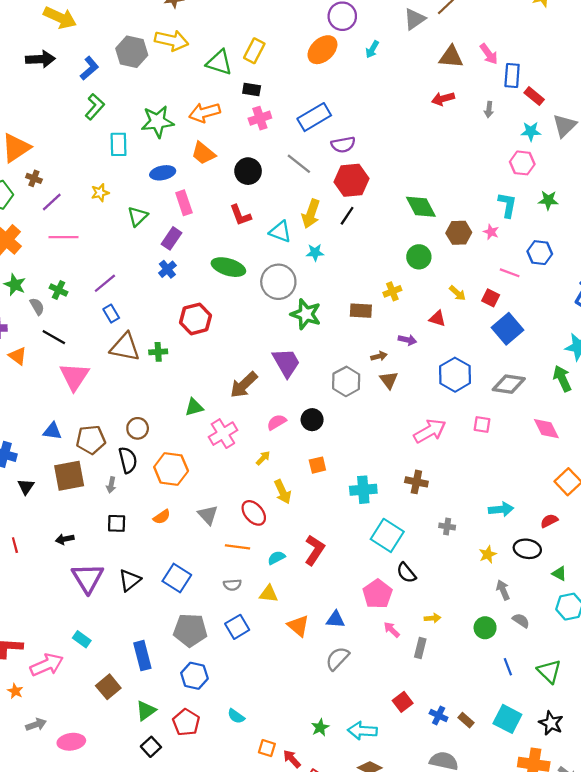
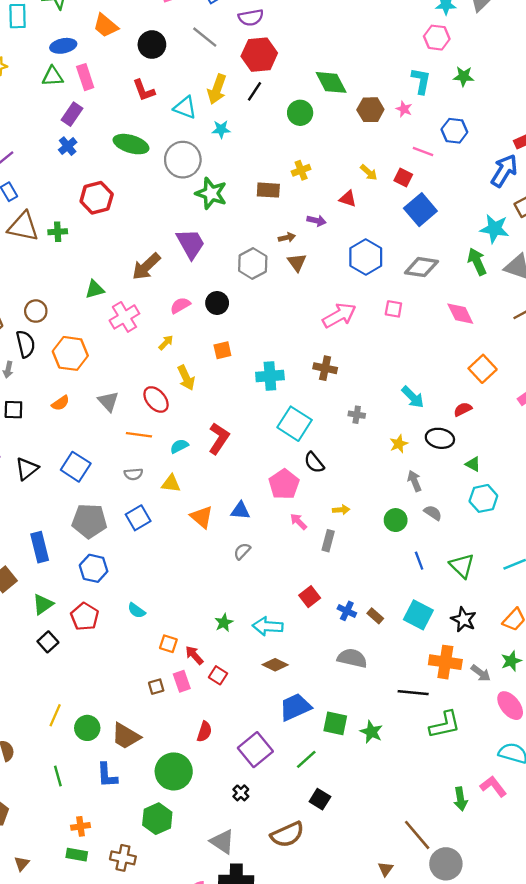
green triangle: (138, 216) -> (53, 76), moved, turned 40
green circle: (419, 257) -> (300, 113), moved
cyan arrow: (501, 509) -> (413, 397), turned 50
gray semicircle: (337, 659) -> (242, 551), size x0.7

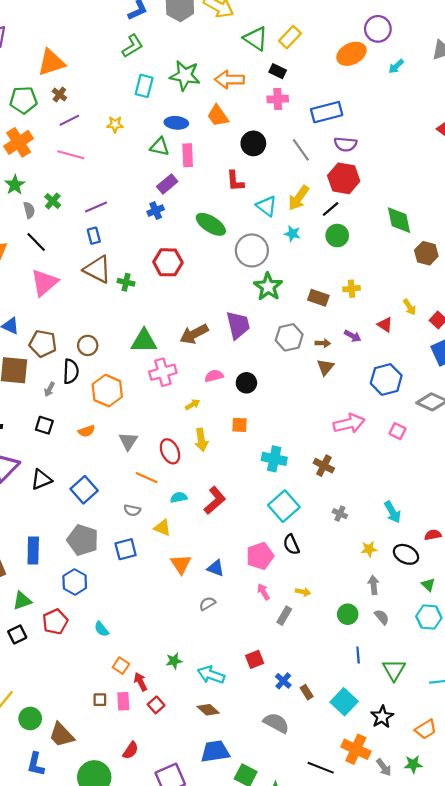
green circle: (300, 113) -> (337, 236), moved
gray hexagon: (253, 264) -> (289, 337), moved
green triangle: (95, 289) -> (144, 341), size x1.5

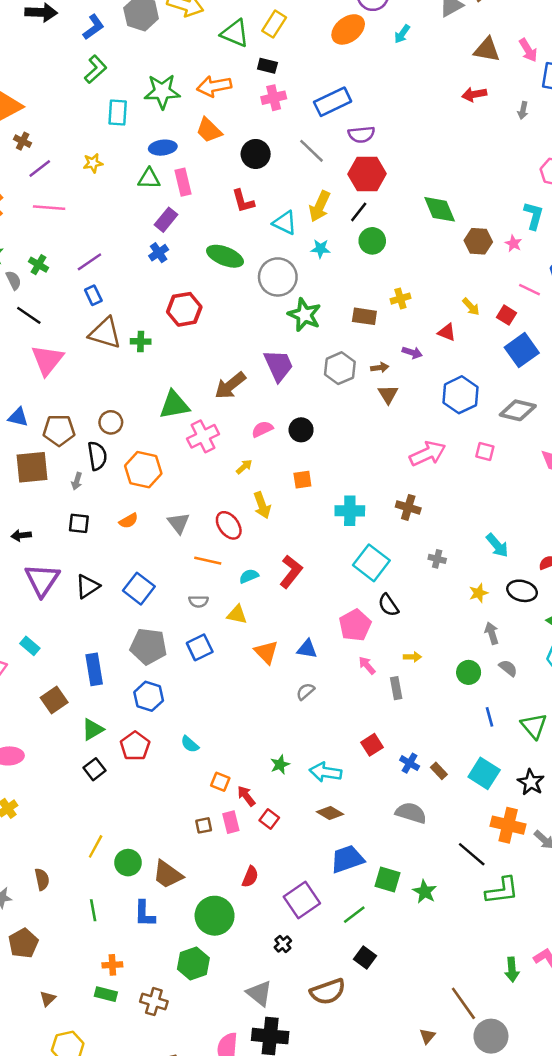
gray rectangle: (284, 616) -> (396, 688), turned -30
black line: (321, 768) -> (472, 854), turned 30

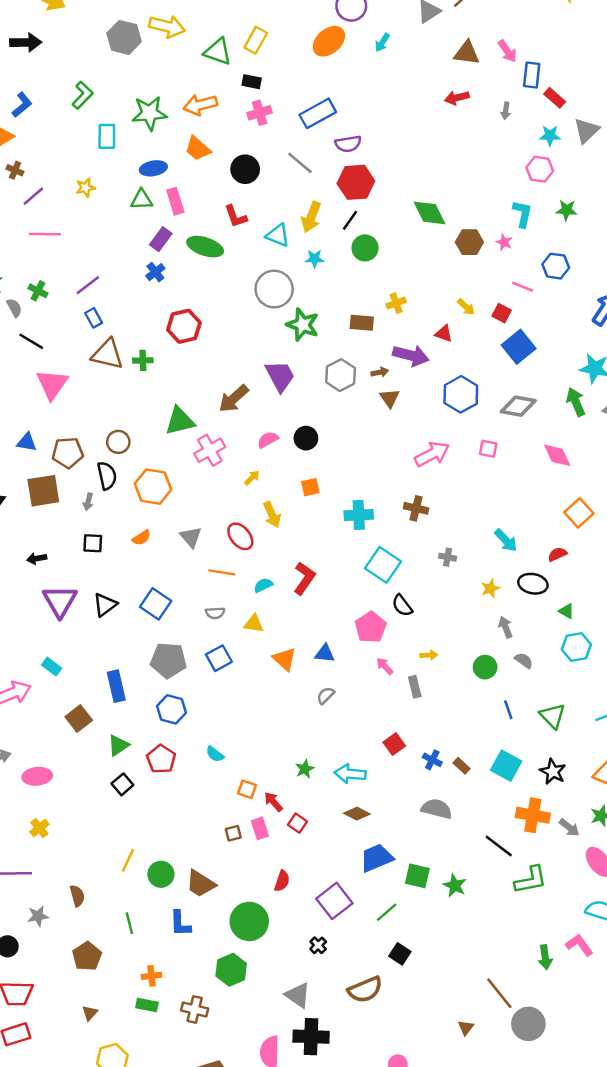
blue L-shape: (93, 27) -> (22, 105), moved
green ellipse: (225, 256) -> (205, 247), moved
purple arrow: (412, 352) -> (411, 355), size x1.8
brown pentagon: (23, 943) -> (87, 956), moved

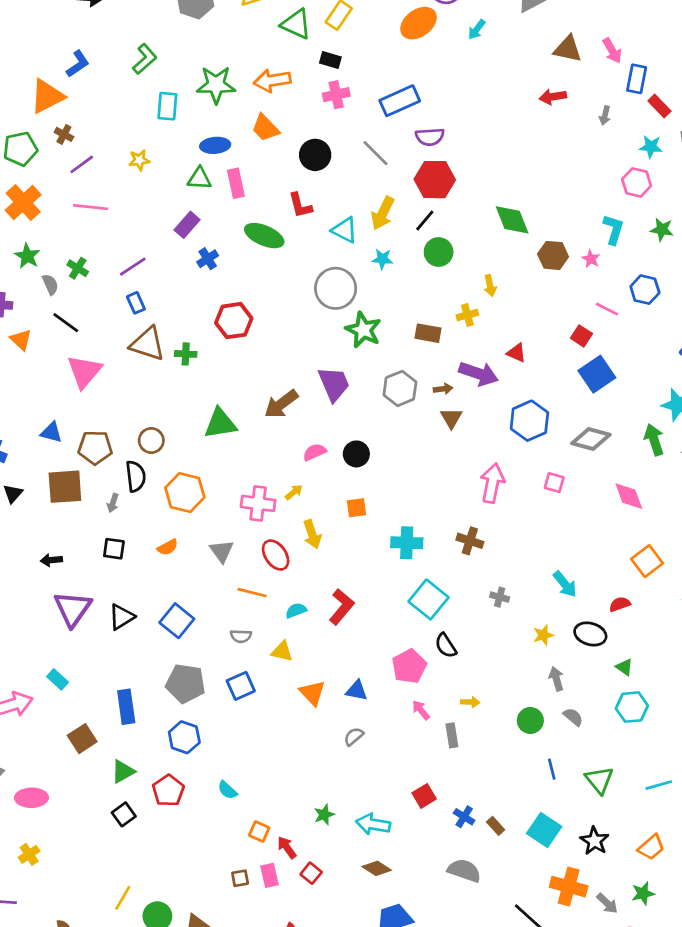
purple rectangle: (161, 239) -> (187, 225), moved
yellow arrow: (466, 307) -> (490, 286), moved, turned 30
pink cross: (210, 450) -> (258, 503), moved, turned 32
pink arrow: (432, 454) -> (492, 483), turned -56

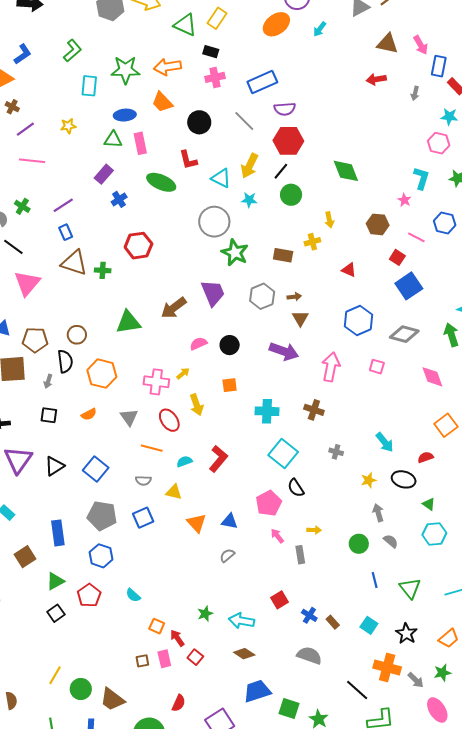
brown hexagon: (553, 255) -> (378, 224), moved
purple arrow: (479, 374) -> (284, 351), moved
cyan square: (544, 830) -> (369, 625), size x0.7

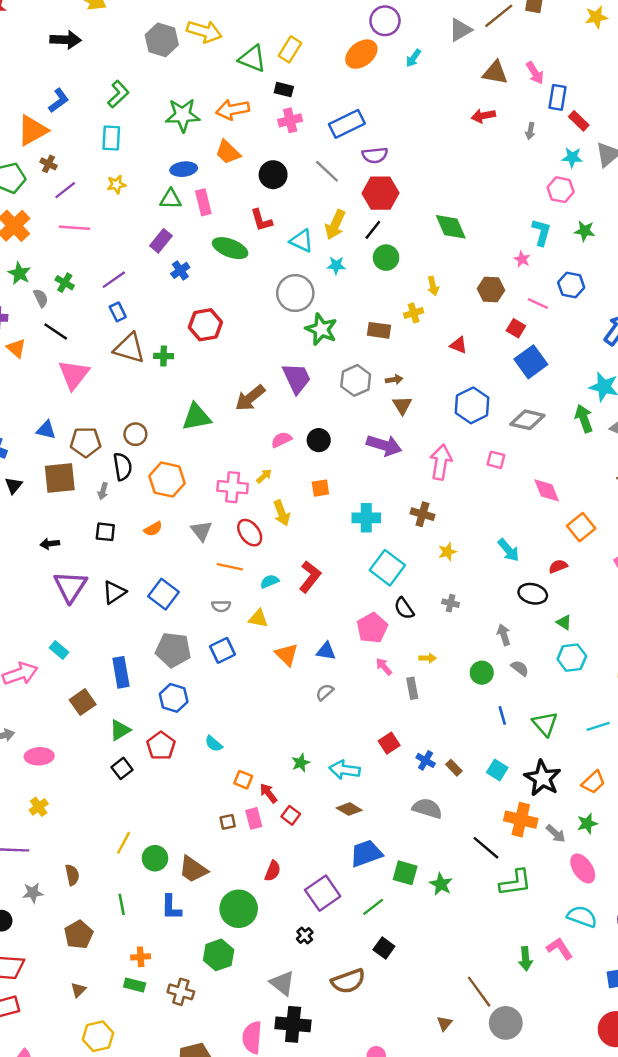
cyan rectangle: (89, 86) -> (111, 138), moved
pink diamond: (432, 377) -> (547, 490), moved
gray cross: (336, 452) -> (451, 603), moved
yellow star: (369, 480) -> (447, 552), moved
black star: (406, 633) -> (542, 778), size x1.4

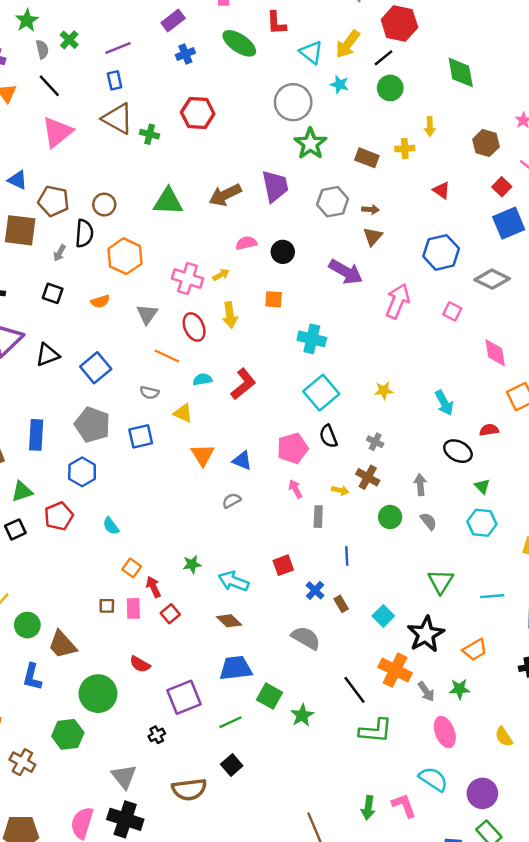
brown cross: (422, 514) -> (368, 477), moved
blue line: (502, 715) -> (347, 556), moved
red semicircle: (273, 871) -> (140, 664), turned 84

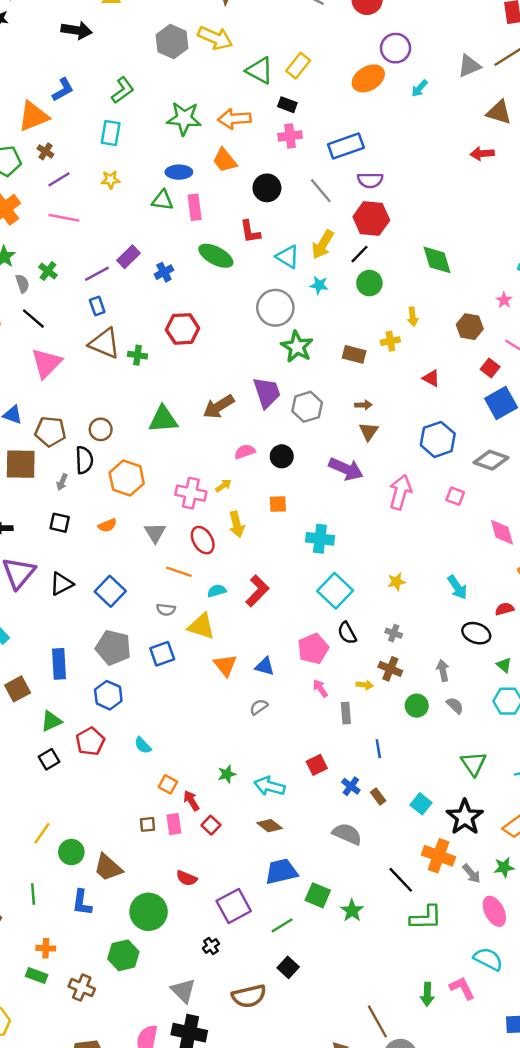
purple rectangle: (173, 21) -> (129, 257), moved
gray hexagon: (333, 202) -> (307, 407), moved
yellow triangle: (183, 413) -> (201, 626), size x1.4

